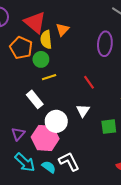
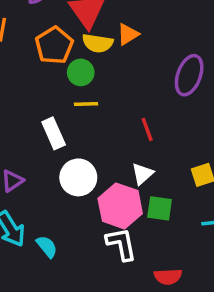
yellow semicircle: (46, 40) -> (98, 43), turned -90
white triangle: (83, 111) -> (142, 174), moved
pink hexagon: (45, 138) -> (120, 206), moved
white L-shape: (69, 162) -> (121, 244), moved

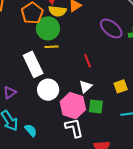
green circle: (81, 72) -> (48, 28), size x1.5
purple ellipse: (189, 75) -> (111, 28), turned -70
white rectangle: (54, 133) -> (33, 64), size x1.4

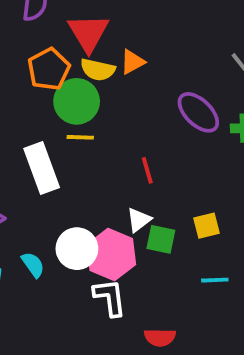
white circle: (48, 90) -> (77, 249), moved
green square: (96, 107) -> (161, 239), moved
cyan semicircle: (31, 130) -> (33, 265), moved

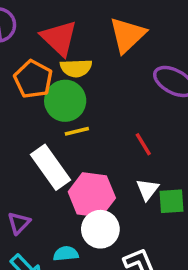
orange triangle: (132, 62) -> (127, 35), moved, size x1.6
pink hexagon: (111, 254) -> (92, 195), moved
cyan semicircle: (33, 265) -> (66, 254), turned -45

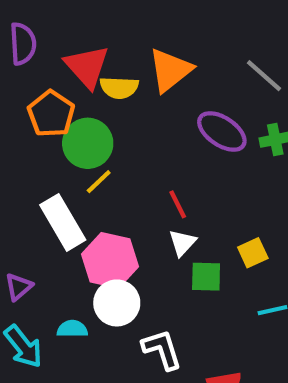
yellow semicircle: (76, 68) -> (119, 88), moved
yellow line: (77, 131) -> (99, 182), turned -35
white triangle: (148, 190) -> (182, 243), moved

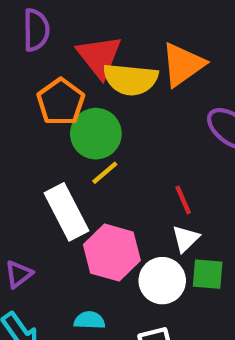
yellow semicircle: (119, 88) -> (131, 79), size x1.4
white circle: (117, 303) -> (162, 281), moved
cyan semicircle: (72, 329) -> (90, 320), moved

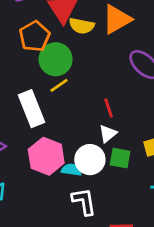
yellow semicircle: (131, 79) -> (82, 26), size x0.7
pink hexagon: (112, 253) -> (46, 156), moved
cyan semicircle: (90, 320) -> (71, 170), moved

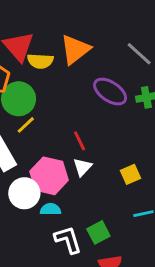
pink hexagon: (46, 156) -> (49, 176), moved
green square: (120, 158) -> (98, 232), moved, turned -30
white circle: (90, 160) -> (24, 193), moved

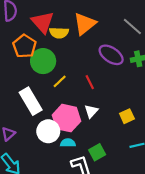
yellow line: (26, 125) -> (60, 81), moved
red line: (80, 141) -> (90, 82), moved
green square: (98, 232) -> (97, 152), moved

